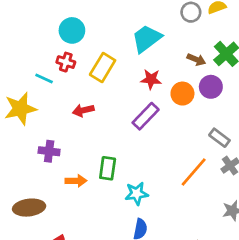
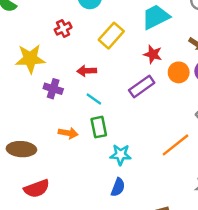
red cross: (66, 62) -> (63, 29), moved, turned 35
cyan line: (44, 79) -> (94, 99), moved
purple cross: (49, 151) -> (53, 89), moved
green rectangle: (108, 168) -> (99, 127), turned -30

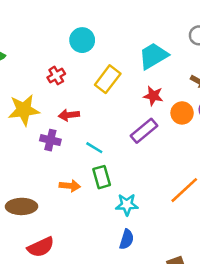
red arrow: (87, 71) -> (69, 115), moved

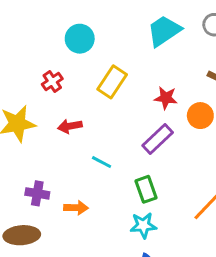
cyan trapezoid: (153, 56) -> (164, 31), moved
purple cross: (50, 140) -> (37, 193), moved
green rectangle: (102, 177) -> (146, 189), moved

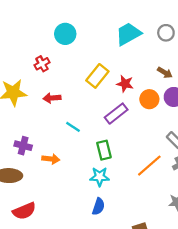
yellow rectangle: (112, 82) -> (97, 76), moved

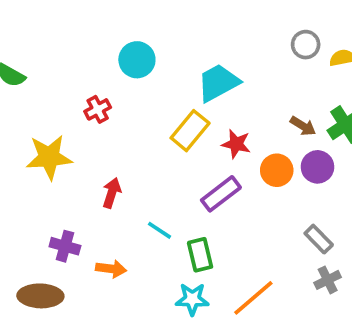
gray circle: (166, 33) -> (306, 45), moved
cyan trapezoid: (128, 34) -> (218, 83), moved
red arrow: (52, 98) -> (112, 193), moved, turned 112
cyan line: (73, 127) -> (160, 230), moved
orange line: (149, 166) -> (253, 298), moved

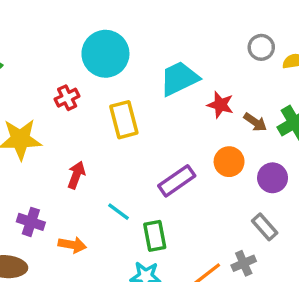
cyan circle: (137, 60) -> (105, 54), size x1.4
yellow rectangle: (190, 131) -> (124, 120), moved, turned -57
red star: (236, 144) -> (220, 105), moved
purple circle: (317, 167) -> (273, 178), moved
gray cross: (328, 280) -> (244, 263), moved

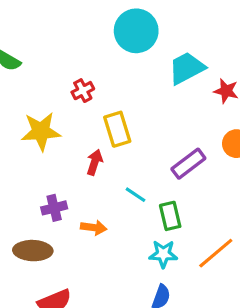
cyan circle: (105, 54) -> (136, 31), moved
yellow rectangle: (124, 120) -> (117, 129), moved
purple cross: (31, 222) -> (54, 208), turned -30

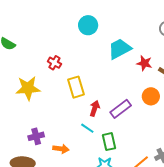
cyan circle: (136, 31) -> (88, 25), size x0.7
red cross: (83, 91) -> (54, 63), turned -32
red arrow: (95, 162) -> (95, 108), moved

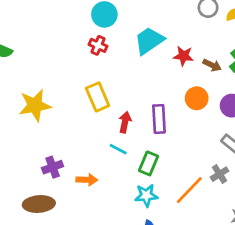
red cross: (54, 63) -> (98, 45), moved
purple rectangle: (121, 109) -> (159, 119), turned -50
green rectangle: (109, 142) -> (149, 163), turned 42

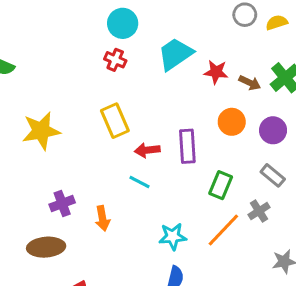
red arrow: (125, 122) -> (147, 150), turned -108
green rectangle: (149, 163) -> (221, 185), moved
orange arrow: (87, 180) -> (102, 218), turned 78

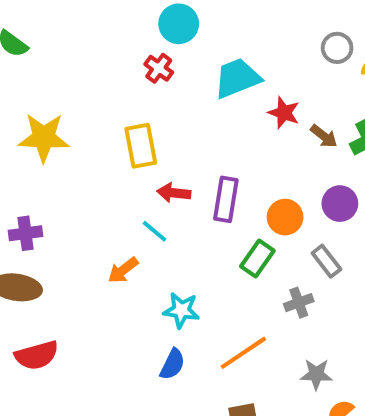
orange circle: (232, 122) -> (285, 217), moved
purple cross: (62, 204) -> (26, 233), moved
orange arrow: (102, 218) -> (123, 270), moved, turned 50
orange line: (223, 230) -> (243, 353), moved

